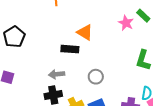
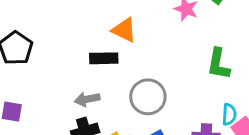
gray circle: (96, 77) -> (148, 97), size x1.5

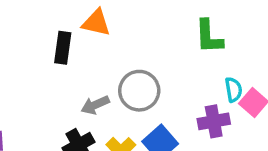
black rectangle: (104, 58) -> (63, 48), moved, turned -68
gray arrow: (87, 99) -> (95, 105), moved

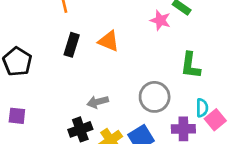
black rectangle: (63, 48) -> (72, 45), moved
gray circle: (139, 91) -> (155, 97), moved

